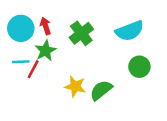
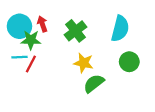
cyan semicircle: (130, 31) -> (120, 29), turned -55
green star: (45, 51) -> (31, 40), moved, turned 30
yellow star: (75, 86) -> (84, 63), moved

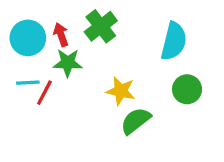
green cross: (75, 31) -> (101, 26), moved
green star: (31, 40) -> (68, 63), moved

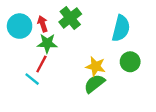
cyan line: (28, 83) -> (32, 79), moved, turned 42
yellow star: (121, 91) -> (96, 66), moved
red line: (44, 93) -> (41, 64), moved

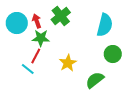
yellow star: (96, 66) -> (68, 63), moved, turned 30
green semicircle: (94, 84) -> (95, 80), moved

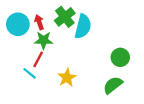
cyan semicircle: (105, 25) -> (83, 26), moved
yellow star: (68, 63) -> (67, 78), moved
green semicircle: (95, 80) -> (113, 85), moved

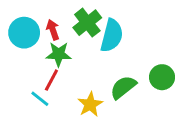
green semicircle: (113, 85) -> (123, 87), moved

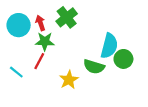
cyan semicircle: (112, 36) -> (109, 46), moved
green semicircle: (123, 87) -> (94, 67), turned -125
cyan line: (40, 99) -> (16, 72), moved

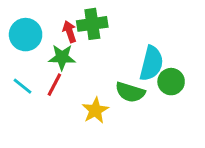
green cross: (67, 17) -> (92, 24), turned 30
red arrow: (40, 23) -> (70, 32), moved
cyan line: (16, 72) -> (23, 86), moved

